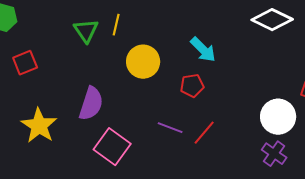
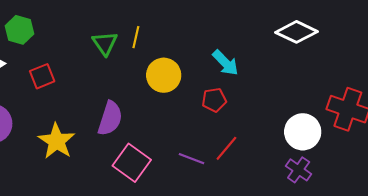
purple line: (170, 128) -> (191, 159), moved

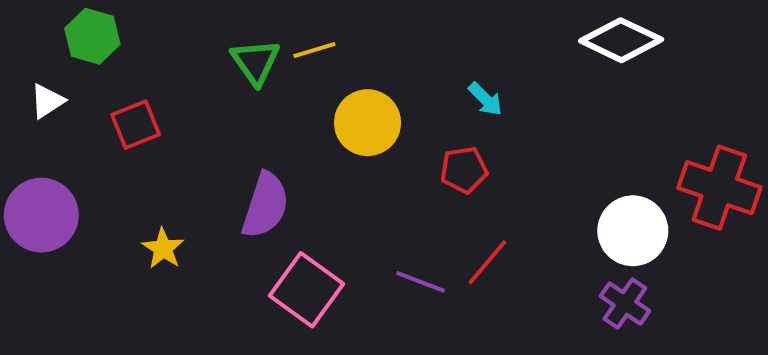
yellow line: (136, 37) -> (314, 50), turned 60
cyan arrow: (225, 63) -> (485, 99), size x0.7
yellow star: (57, 141) -> (163, 248), size x0.6

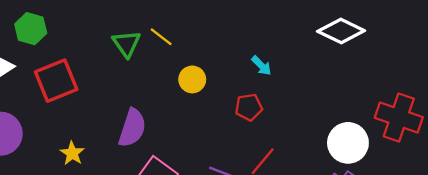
yellow line: (314, 50) -> (161, 37), turned 55
yellow circle: (368, 123) -> (192, 79), size x0.7
red square: (136, 125) -> (56, 81), size x1.5

